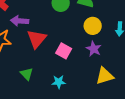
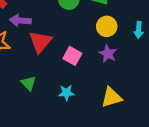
yellow triangle: (105, 76) -> (111, 97), moved

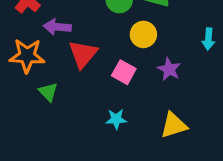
yellow circle: (107, 26) -> (143, 34), moved
green triangle: (29, 83) -> (48, 92), moved

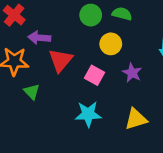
cyan star: (116, 119) -> (88, 114), size x1.5

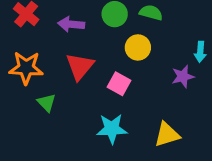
purple arrow: (39, 38) -> (71, 24), moved
purple star: (132, 73) -> (183, 77), moved, turned 30

